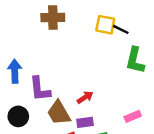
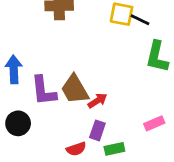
brown trapezoid: (59, 113) -> (75, 89), moved
purple rectangle: (85, 122) -> (97, 130), turned -63

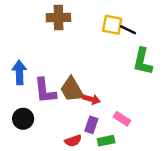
red arrow: (97, 101) -> (91, 99), turned 49
pink rectangle: (154, 123) -> (122, 119), moved, turned 56

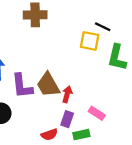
yellow square: (112, 25) -> (90, 41), moved
red arrow: (91, 99) -> (67, 94), turned -91

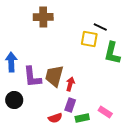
brown trapezoid: (48, 85) -> (54, 76), turned 45
pink rectangle: (97, 113) -> (105, 112), moved

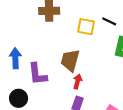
yellow square: (89, 39) -> (86, 27), moved
brown trapezoid: (54, 76) -> (70, 60), moved

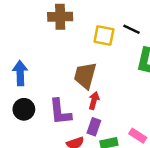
purple L-shape: (37, 74) -> (60, 112), moved
black circle: (19, 98) -> (24, 109), moved

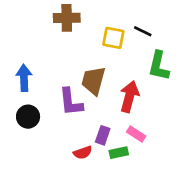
red arrow: (94, 101) -> (129, 97), moved, size x1.6
purple L-shape: (60, 112) -> (71, 102), moved
pink rectangle: (138, 136) -> (136, 134), moved

